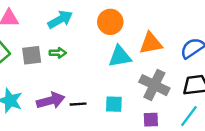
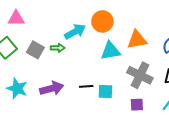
cyan arrow: (60, 19) -> (75, 32), moved
gray square: (32, 55) -> (35, 50), turned 36
black line: (78, 104) -> (86, 86), moved

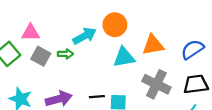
pink triangle: (16, 18) -> (31, 33), moved

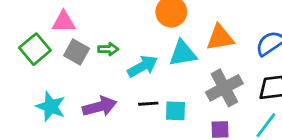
cyan arrow: (85, 36) -> (143, 66), moved
gray cross: (156, 84) -> (224, 88), turned 36

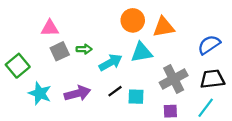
orange triangle: (220, 38) -> (164, 27), moved
green square: (35, 49) -> (18, 66), moved
gray square: (77, 52) -> (60, 51), turned 36
black line: (148, 104) -> (115, 91), turned -32

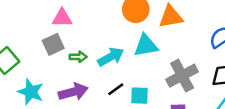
pink triangle: (50, 28) -> (62, 18), moved
green arrow: (84, 49) -> (78, 57), moved

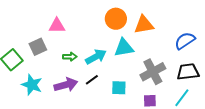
gray square: (53, 44) -> (38, 47), moved
black line: (116, 89) -> (92, 80), moved

